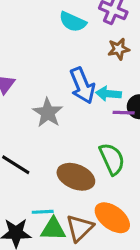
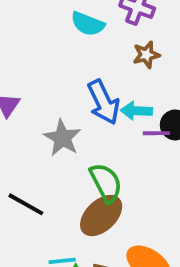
green semicircle: (112, 159) -> (106, 183), moved
brown ellipse: (76, 177) -> (101, 216), turned -63

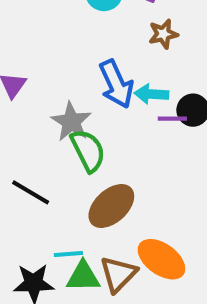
green semicircle: (106, 183) -> (88, 150), moved

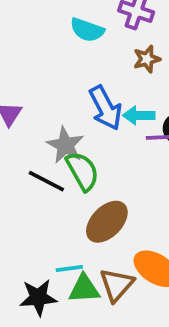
black line: (31, 192) -> (46, 181), moved

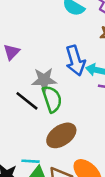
gray star: (65, 145) -> (44, 80), turned 30

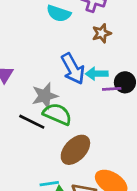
green semicircle: (52, 99) -> (57, 114), turned -36

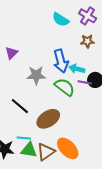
green semicircle: (57, 114) -> (65, 87), moved
black line: (32, 122) -> (20, 106), moved

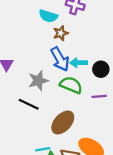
brown star: (87, 41) -> (61, 33), moved
purple line: (85, 82) -> (99, 96), moved
black line: (20, 106) -> (29, 104), moved

